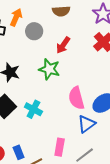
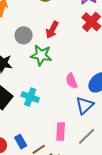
gray circle: (34, 31) -> (24, 35), moved
pink semicircle: (76, 98) -> (72, 81), size x0.7

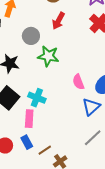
red arrow: (52, 30) -> (58, 21), moved
pink rectangle: (61, 131) -> (29, 119), moved

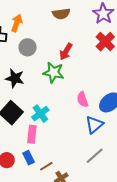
red arrow: (58, 21) -> (66, 52), moved
gray circle: (31, 36) -> (28, 47), moved
cyan cross: (37, 98) -> (40, 114), turned 30

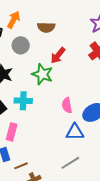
brown semicircle: (61, 14) -> (46, 27), moved
cyan cross: (40, 114) -> (23, 101), moved, turned 30
blue triangle: (94, 125) -> (75, 132), turned 30

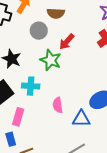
gray circle: (21, 45) -> (39, 31), moved
pink semicircle: (67, 105) -> (58, 105), moved

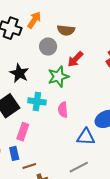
green star: (51, 60) -> (58, 77), turned 30
pink semicircle: (58, 105) -> (63, 110), moved

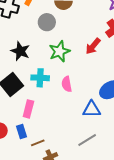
red arrow: (75, 59) -> (93, 46), moved

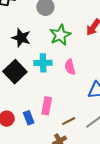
pink rectangle: (28, 109) -> (47, 106), moved
brown line: (38, 143) -> (69, 121), moved

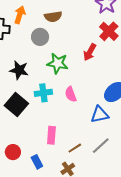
green star: (60, 35) -> (58, 63), turned -30
blue rectangle: (29, 118) -> (37, 162), moved

